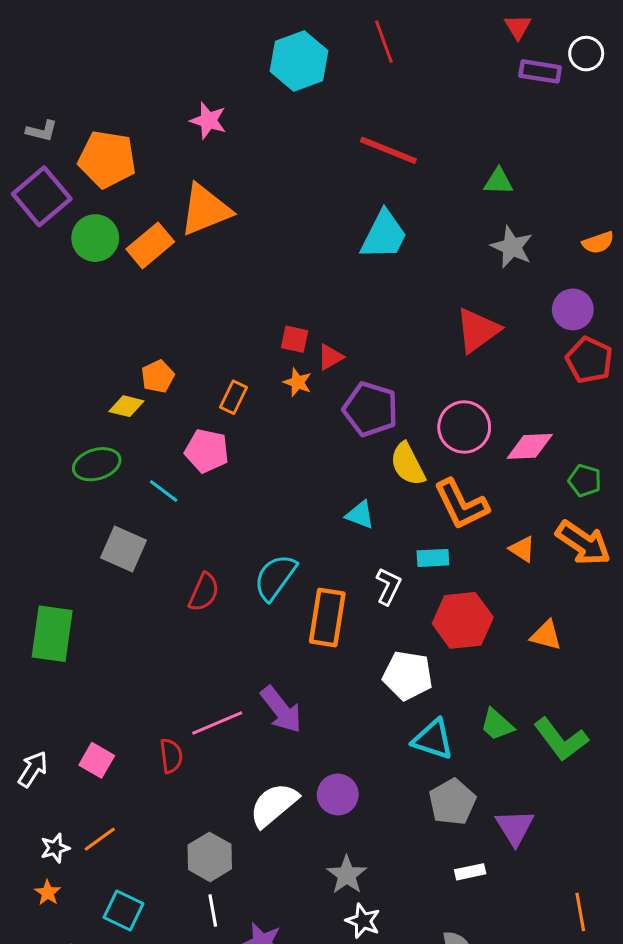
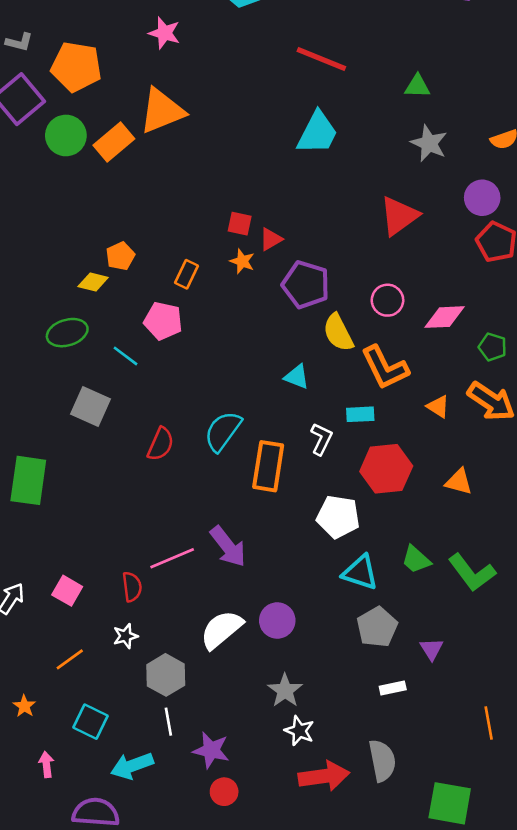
pink circle: (464, 427) -> (387, 300), size x0.7
purple triangle: (515, 827) -> (432, 649), size x0.7
white star: (55, 848) -> (126, 636), moved

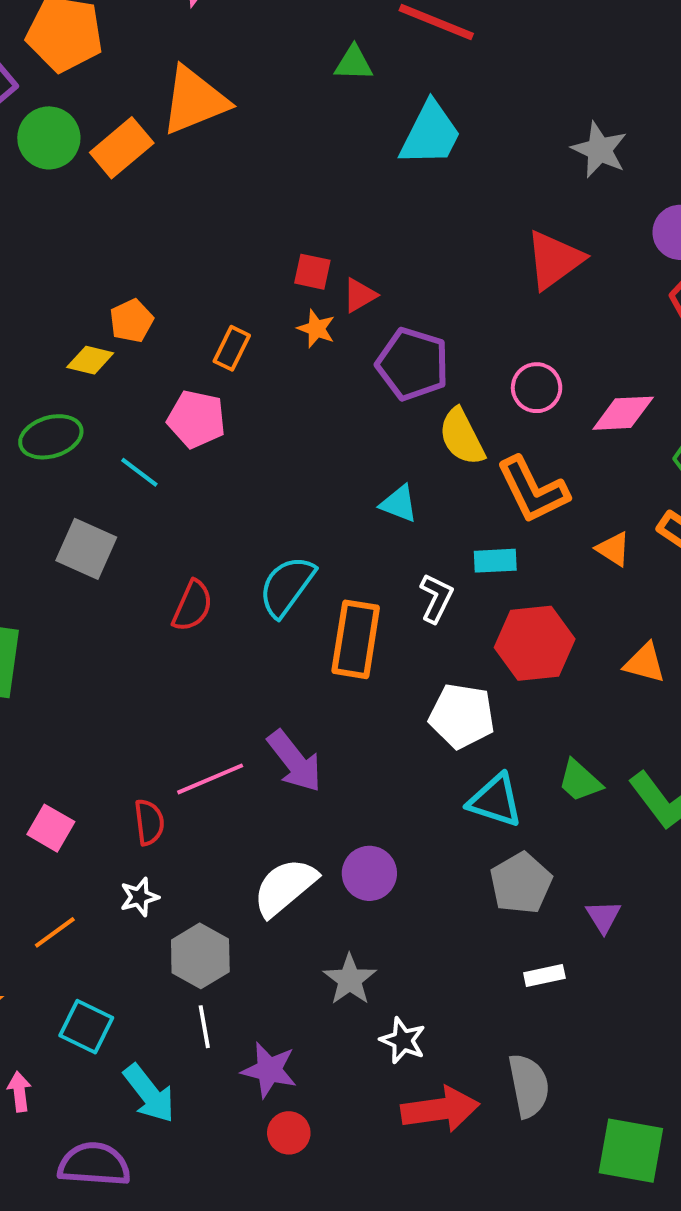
green triangle: (417, 86) -> (354, 63), moved
gray star: (285, 691) -> (350, 980), moved
cyan arrow: (132, 766) -> (149, 1094), turned -108

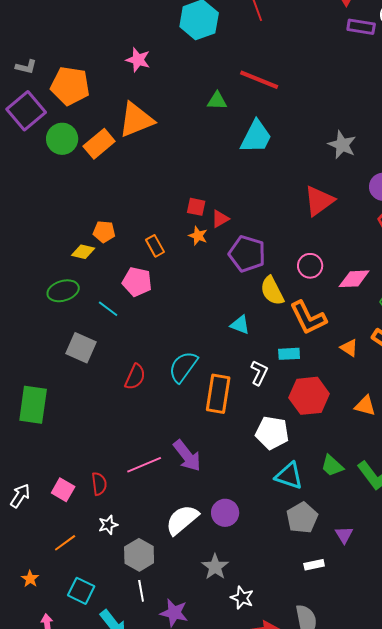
orange pentagon: (131, 321) -> (104, 232), turned 30
orange rectangle: (232, 348) -> (155, 246), turned -55
red semicircle: (149, 822) -> (99, 484), moved

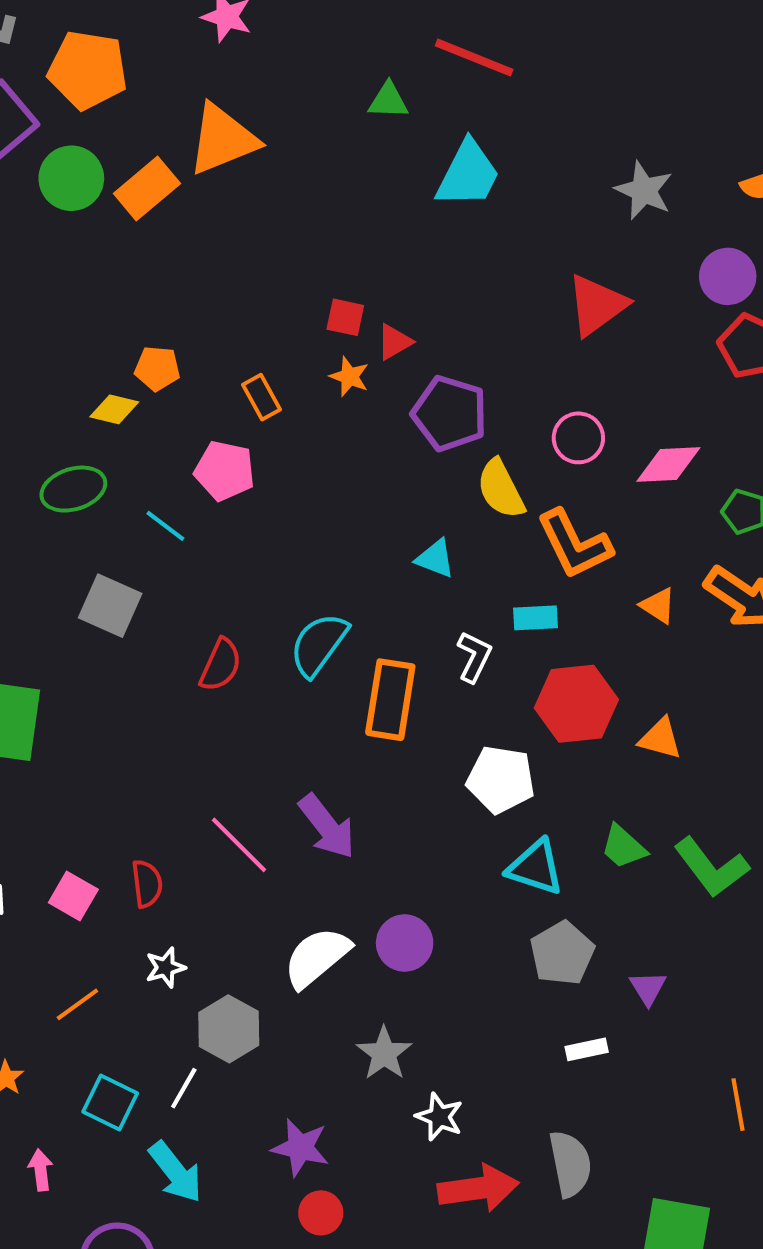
orange triangle: (365, 406) -> (660, 739), moved
pink line: (144, 465) -> (239, 845), turned 68
white line: (141, 591) -> (184, 1088), moved, turned 40

